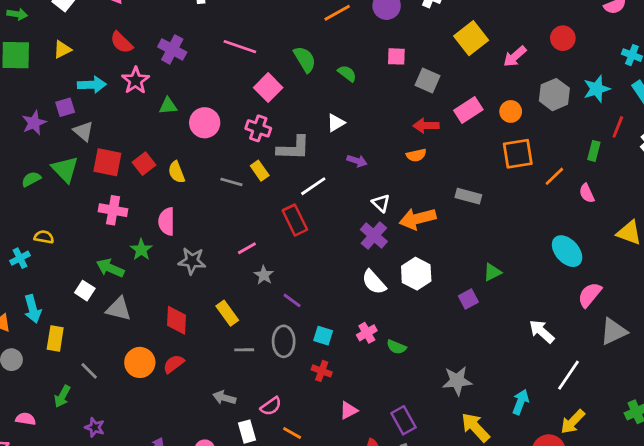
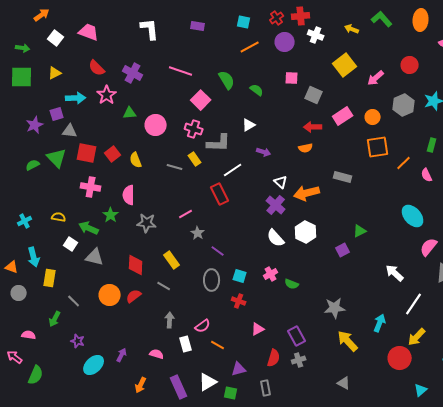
gray triangle: (83, 131) -> (70, 131), turned -35
yellow semicircle: (44, 237) -> (59, 217), moved
gray line: (244, 350) -> (164, 286), moved, turned 32
gray arrow: (224, 398) -> (170, 320), turned 77

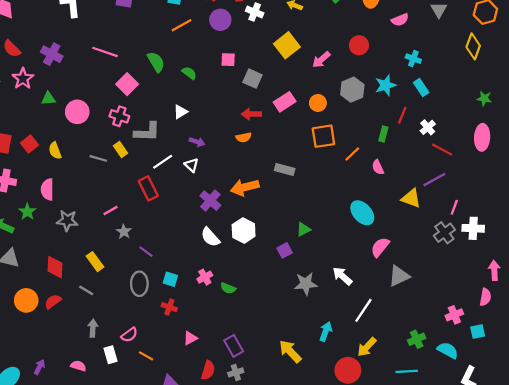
white triangle: (281, 182) -> (191, 165), moved
gray star: (335, 308) -> (306, 284), moved

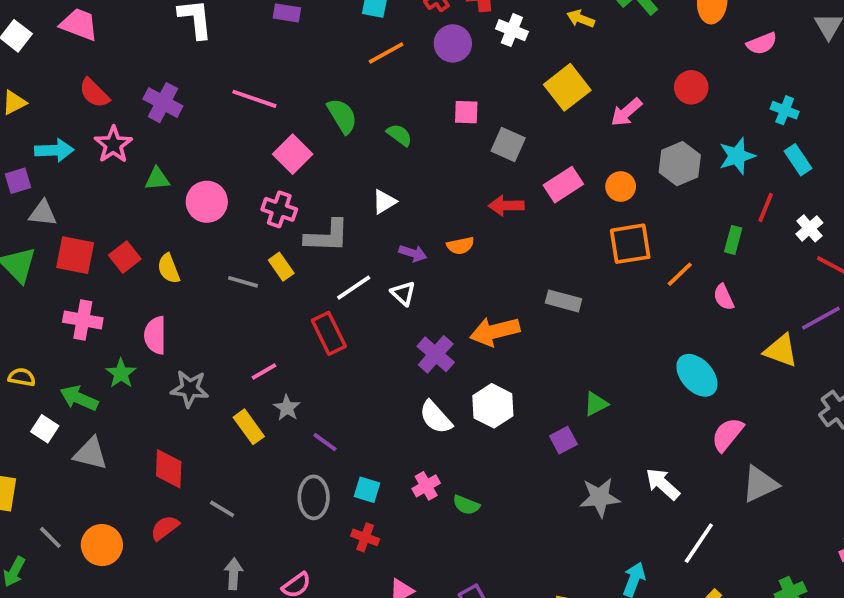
orange semicircle: (244, 137) -> (460, 246), moved
yellow rectangle: (95, 262) -> (249, 427), moved
orange circle: (26, 300) -> (102, 545), moved

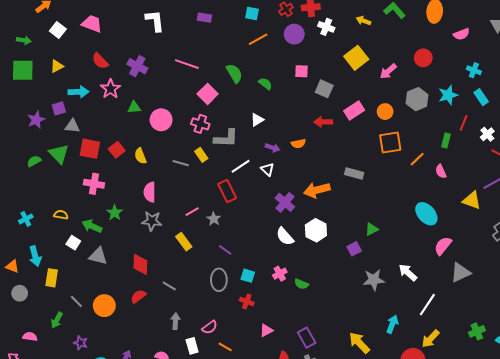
pink semicircle: (155, 335) -> (150, 192), moved
gray star: (287, 408) -> (214, 219), moved

